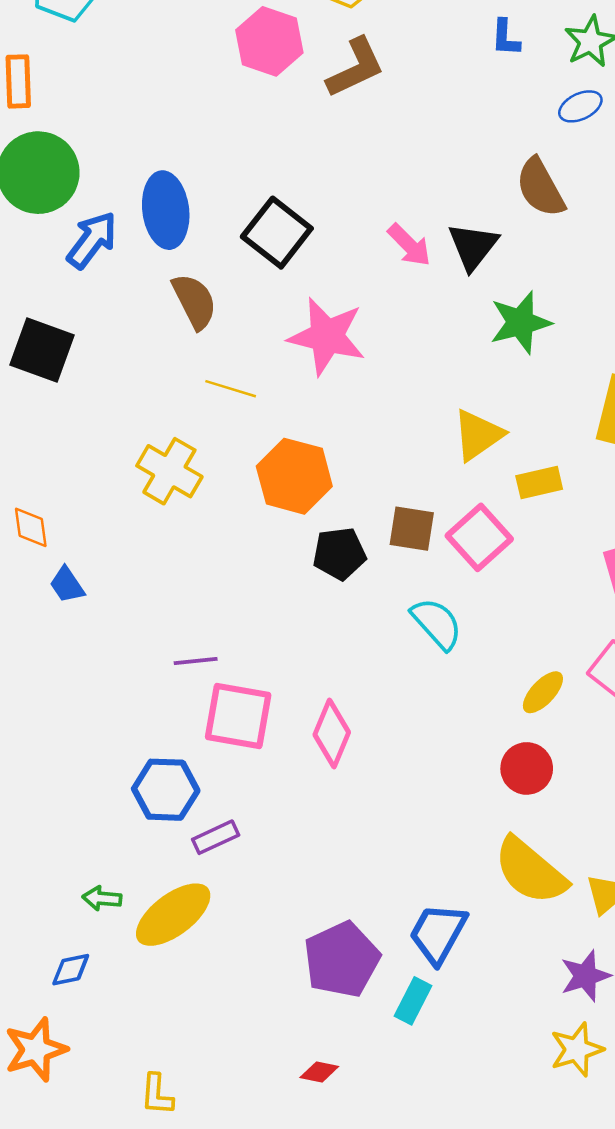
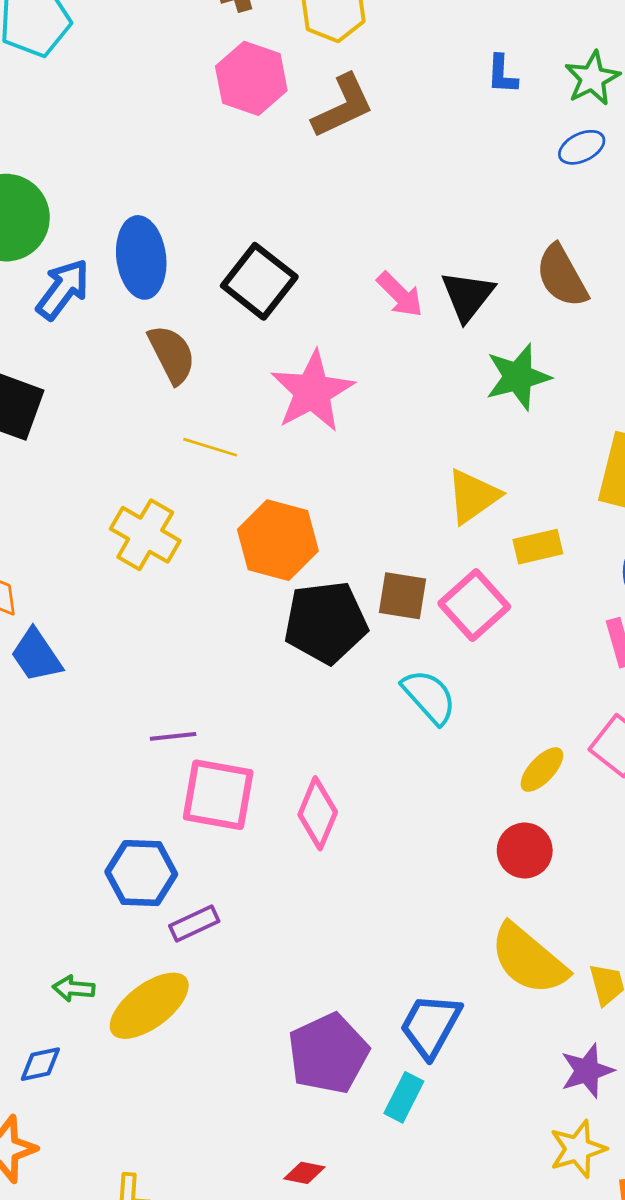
brown semicircle: (540, 188) -> (562, 276), moved
pink star: (327, 336) -> (312, 391), turned 30
black pentagon: (339, 554) -> (326, 622), size x1.5
blue trapezoid: (67, 585) -> (36, 655), size x1.4

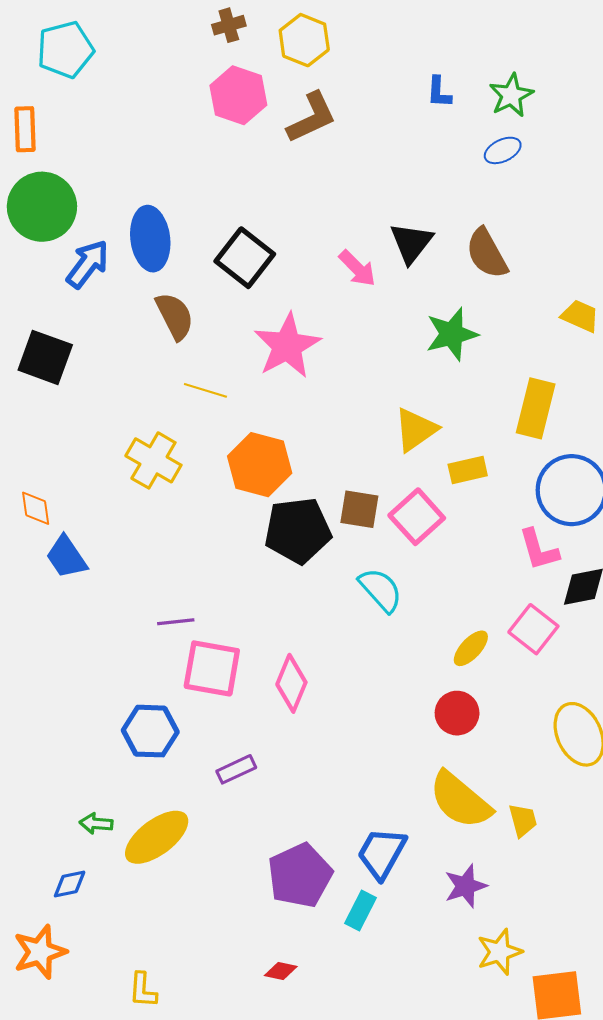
black triangle: (468, 296) -> (411, 243), moved
purple rectangle: (194, 923) -> (236, 769), moved
purple star: (587, 1071) -> (466, 886), moved

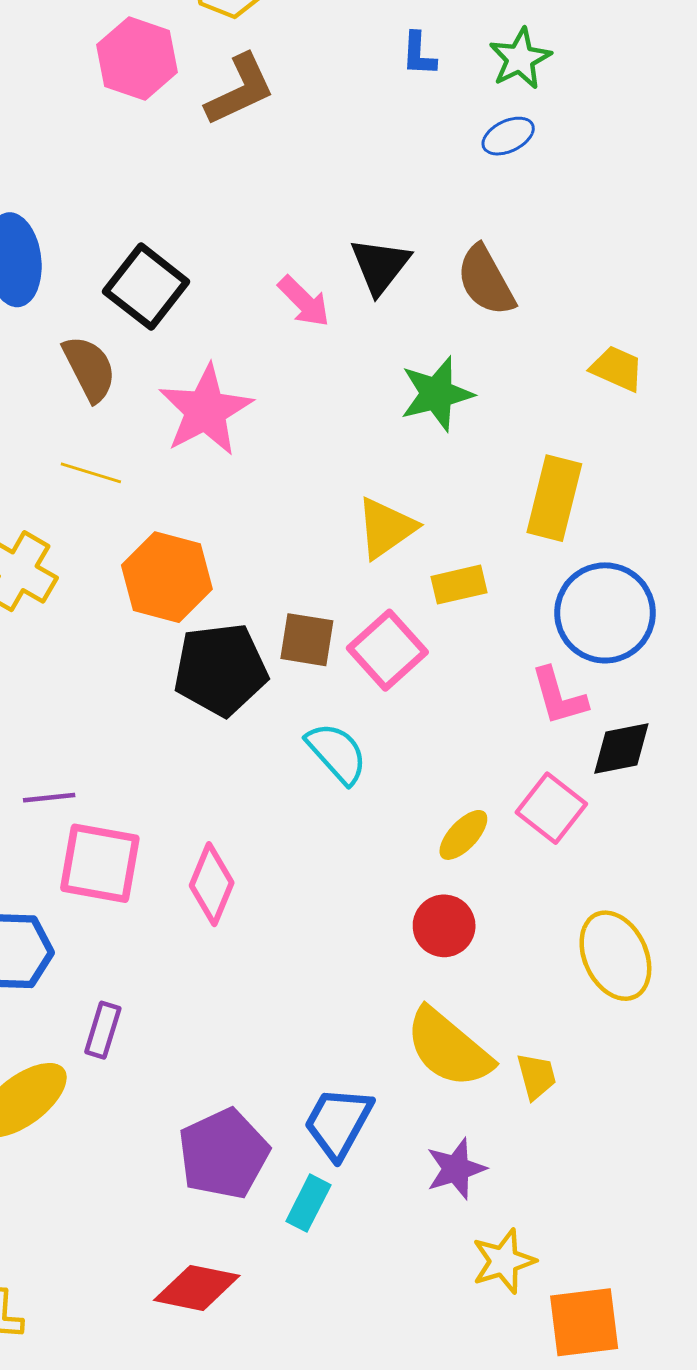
brown semicircle: (175, 316) -> (89, 369), moved
purple rectangle: (236, 769) -> (103, 1030), moved, turned -48
red diamond: (281, 971) -> (197, 1288), size x1.8

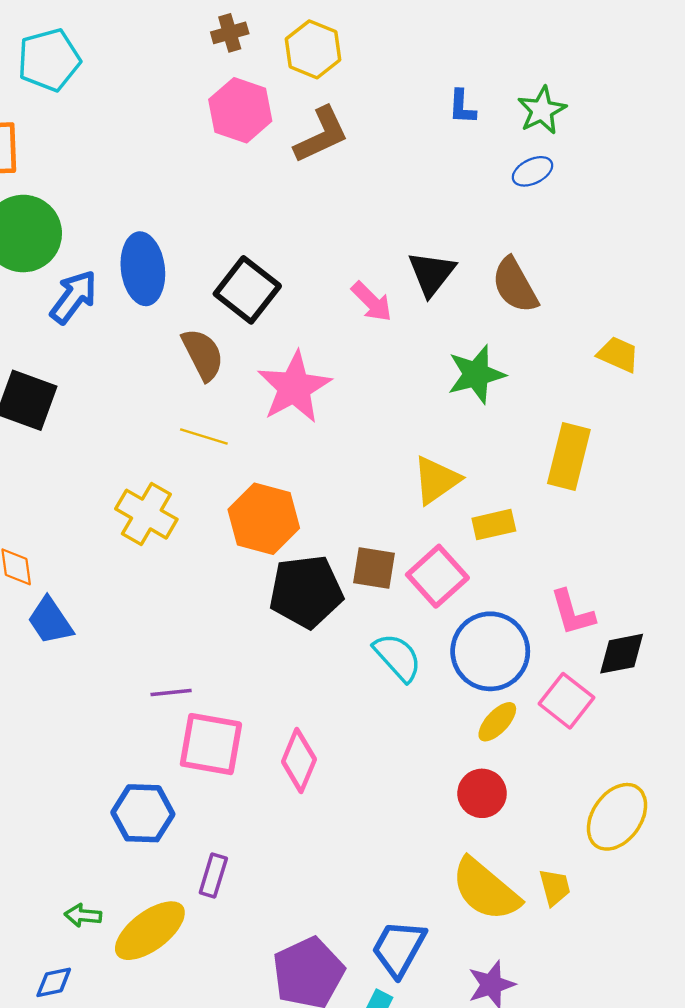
blue circle: (605, 613) -> (490, 651), moved
yellow ellipse: (615, 956) -> (617, 817), turned 60
yellow trapezoid: (536, 1076) -> (555, 887), moved

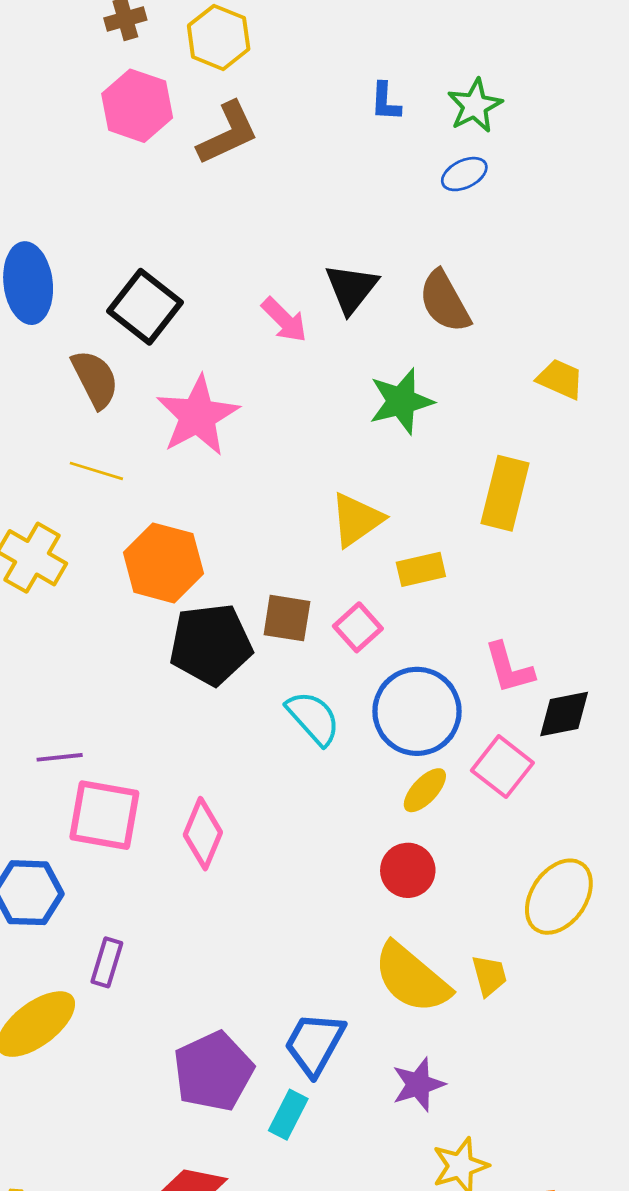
pink square: (437, 576) -> (358, 627), size x0.7

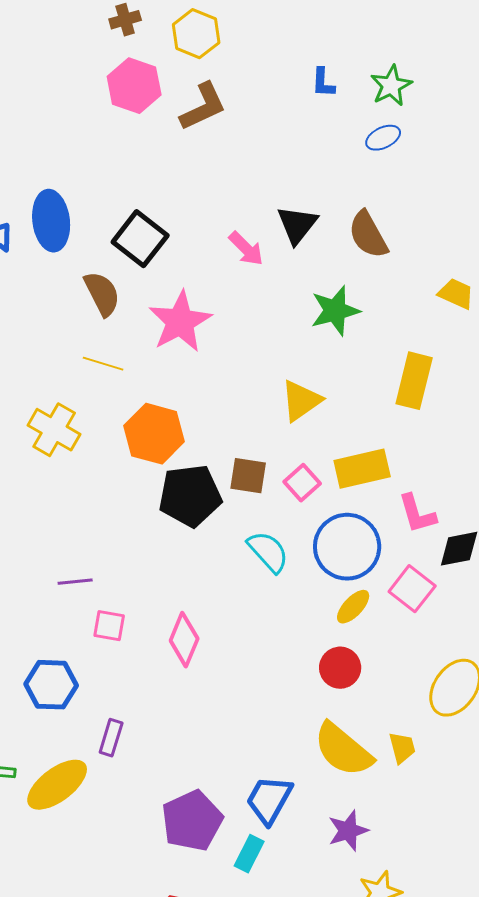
yellow rectangle: (421, 569) -> (362, 469), moved, size x1.5
pink square: (104, 815) -> (109, 626), size x0.6

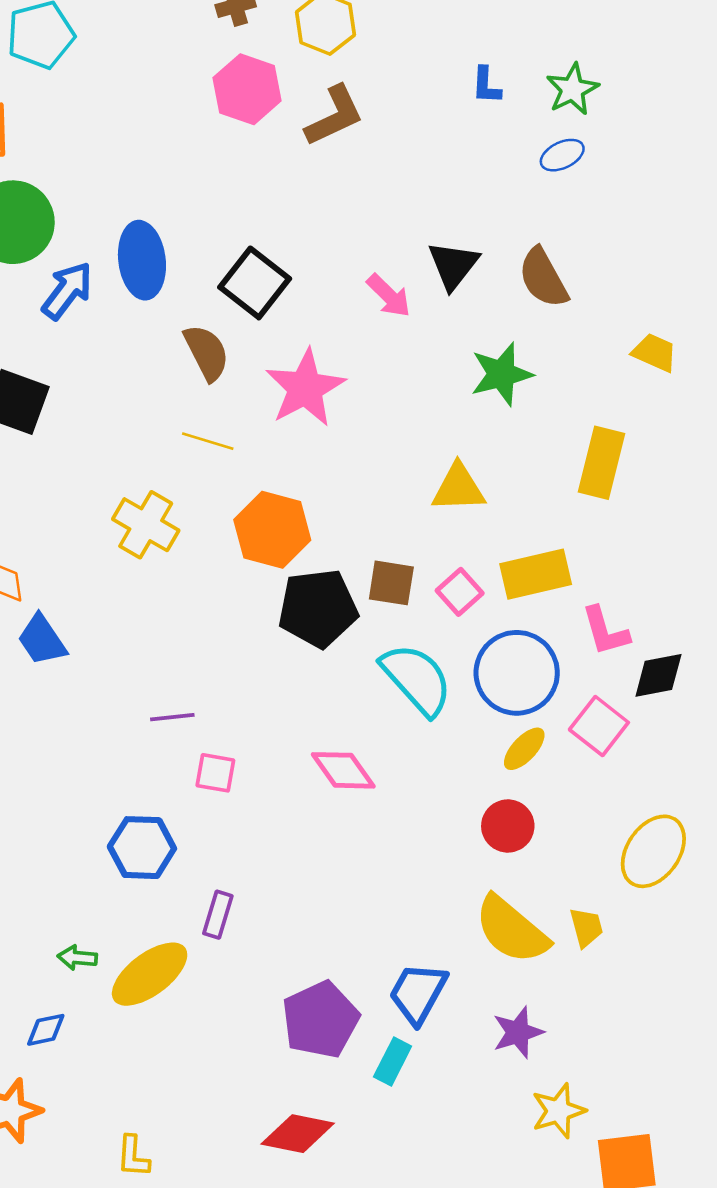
yellow triangle: (301, 401) -> (458, 488), turned 33
cyan semicircle: (268, 552) -> (417, 679), size x1.4
pink diamond: (184, 640) -> (343, 770), moved, turned -58

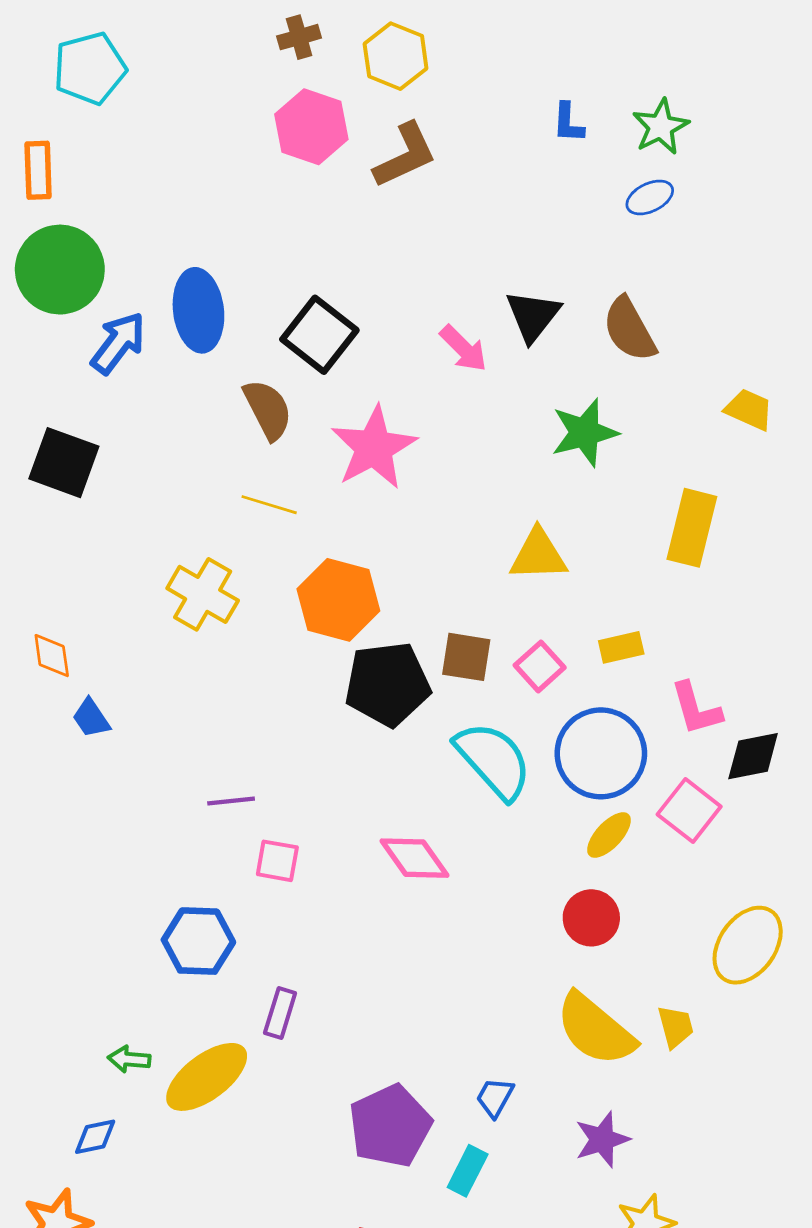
yellow rectangle: (536, 574) -> (621, 647), size x0.6
blue trapezoid: (42, 640) -> (91, 718), size x0.7
blue trapezoid: (418, 993) -> (495, 1097), size x0.6

